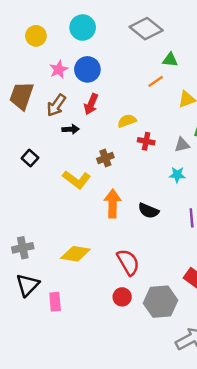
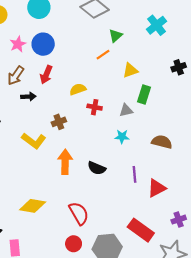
green triangle: (170, 60) -> (116, 36), turned -48

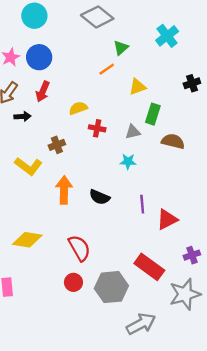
brown semicircle: (162, 142) -> (173, 141), moved

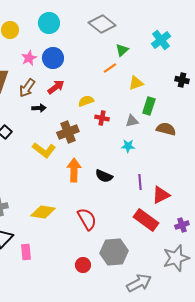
black cross: (192, 83) -> (182, 80), turned 32
red arrow: (43, 92) -> (56, 87), turned -150
brown cross: (57, 145) -> (68, 132), size x1.5
red rectangle: (149, 267) -> (146, 220), moved
red circle: (73, 282) -> (83, 265), moved

